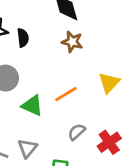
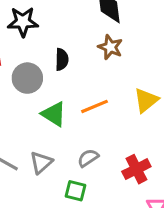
black semicircle: (23, 38) -> (62, 59), moved
gray semicircle: (77, 132) -> (88, 158), moved

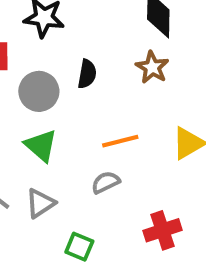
green triangle: (54, 114) -> (41, 146), moved
gray semicircle: (88, 158) -> (106, 182), moved

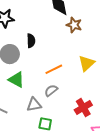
brown star: (152, 67) -> (74, 25), moved
gray triangle: (40, 203) -> (34, 105), moved, turned 35

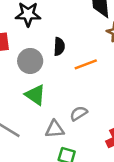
orange line: (54, 69) -> (86, 64), moved

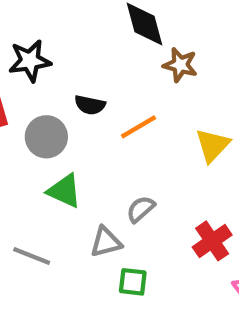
black semicircle: (59, 47) -> (90, 105), turned 108

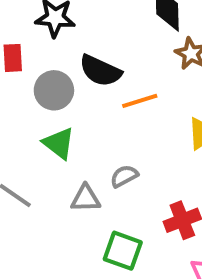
black semicircle: (90, 105) -> (100, 71), size x1.5
green square: (133, 282) -> (123, 251), moved, size x1.4

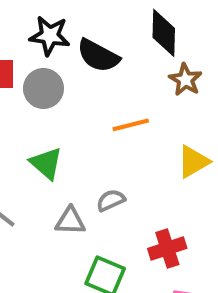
black semicircle: (100, 71) -> (98, 56), moved
gray circle: (54, 90) -> (43, 88), moved

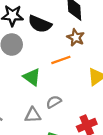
brown star: (185, 80) -> (76, 37), moved
green triangle: (46, 163) -> (32, 77), moved

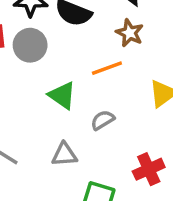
gray semicircle: (54, 102) -> (103, 120), moved

